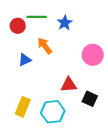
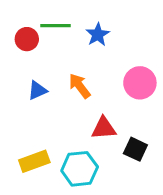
orange arrow: (45, 46) -> (80, 86), moved
yellow rectangle: (23, 107) -> (34, 161), turned 48

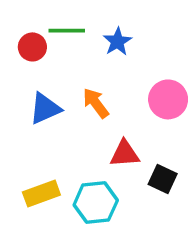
blue triangle: (37, 90) -> (45, 108), size x1.4

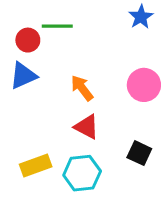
blue star: (117, 42) -> (141, 17), moved
blue triangle: (45, 108) -> (23, 76), moved
red triangle: (125, 154) -> (87, 127), moved, turned 32

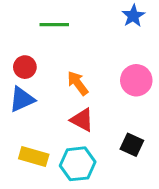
red circle: (28, 40) -> (25, 67), moved
blue triangle: (23, 76) -> (22, 99), moved
yellow rectangle: (36, 165) -> (34, 156), turned 36

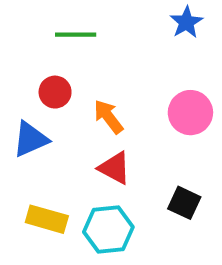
red circle: (25, 67) -> (55, 92), moved

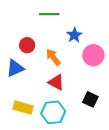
blue star: (186, 22) -> (74, 35), moved
green line: (76, 35) -> (49, 14), moved

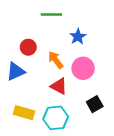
pink circle: (93, 55) -> (83, 68), moved
black square: (90, 99) -> (95, 104), turned 35

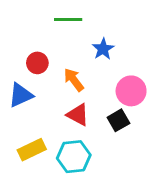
pink circle: (83, 68) -> (131, 91), moved
black square: (95, 104) -> (118, 120), moved
yellow rectangle: (24, 113) -> (32, 150), turned -42

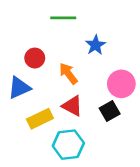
yellow rectangle: (32, 150) -> (40, 119), moved

